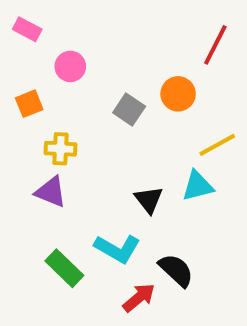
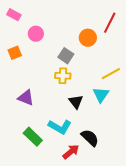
orange circle: (178, 94) -> (88, 38), moved
yellow cross: (61, 149) -> (63, 76), moved
cyan triangle: (198, 186) -> (101, 95), turned -42

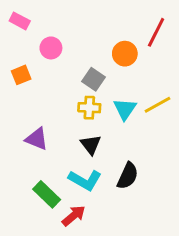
cyan triangle: (101, 95) -> (125, 109), moved
black triangle: (76, 102) -> (91, 145), moved
black semicircle: (90, 138) -> (128, 176), moved, turned 72
red arrow: (71, 152) -> (74, 216), moved

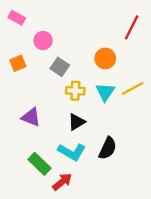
orange circle: (125, 54) -> (105, 58), moved
gray square: (94, 79) -> (60, 67), moved
black triangle: (91, 145) -> (77, 122), turned 36

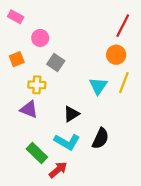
orange circle: (105, 58) -> (116, 55), moved
yellow line: (133, 88) -> (124, 83), turned -40
yellow cross: (75, 91) -> (37, 85), moved

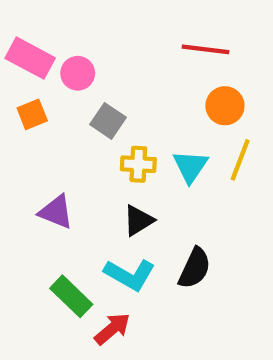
pink rectangle: (16, 17) -> (30, 58), moved, size x1.5
red line: (123, 26) -> (205, 49), moved, turned 70
yellow cross: (37, 85) -> (138, 164), moved

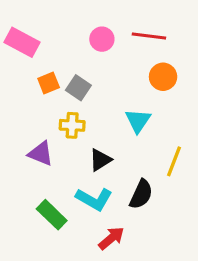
pink circle: (78, 73) -> (102, 39), moved
orange square: (32, 114) -> (49, 83), moved
yellow line: (240, 160) -> (174, 161), moved
yellow cross: (138, 164) -> (72, 125), moved
red arrow: (112, 329) -> (111, 238), moved

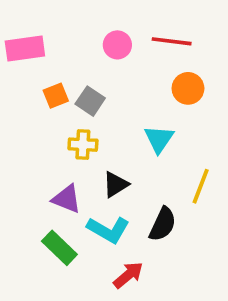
pink rectangle: (22, 42) -> (25, 49), turned -36
purple triangle: (41, 154) -> (67, 199), moved

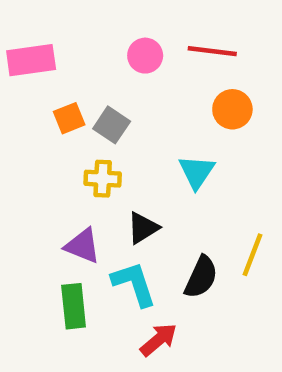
yellow line: (201, 186) -> (253, 255), moved
cyan L-shape: (108, 230) -> (134, 284), turned -138
green rectangle: (59, 248) -> (74, 306), turned 40

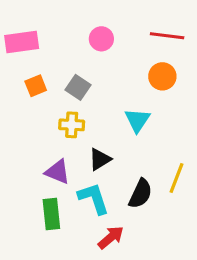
red line: (212, 51) -> (167, 36), moved
orange square: (69, 118) -> (36, 86), moved

